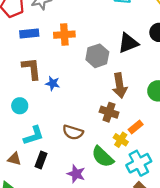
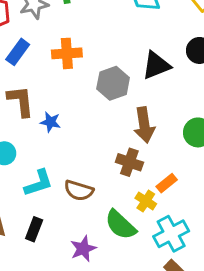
blue rectangle: (29, 33) -> (18, 52), turned -48
cyan L-shape: (34, 136) -> (39, 183), moved
purple star: (76, 174) -> (83, 249), turned 30

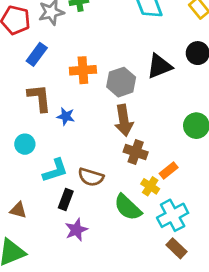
orange cross: (67, 53) -> (83, 70), moved
brown arrow: (144, 125) -> (124, 120), moved
black rectangle: (34, 229) -> (66, 199), moved
purple star: (83, 249) -> (76, 230), moved

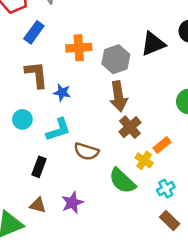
brown cross: (136, 152) -> (130, 127), turned 30
cyan L-shape: (55, 170) -> (58, 130), moved
black rectangle: (66, 199) -> (39, 167), moved
brown triangle: (18, 210) -> (38, 205), moved
cyan cross: (173, 215) -> (166, 189), size x0.6

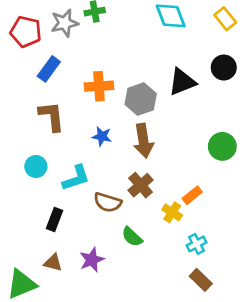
blue star: (62, 93) -> (102, 136), moved
brown cross: (130, 127) -> (141, 185), moved
green semicircle: (122, 181) -> (132, 237), moved, size x0.7

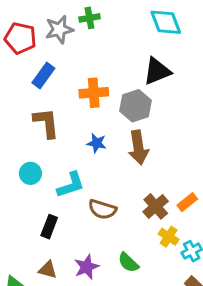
black triangle: (182, 82) -> (157, 71), moved
brown cross: (141, 185) -> (156, 206), moved
yellow cross: (172, 212) -> (169, 237), moved
green semicircle: (132, 237) -> (128, 263), moved

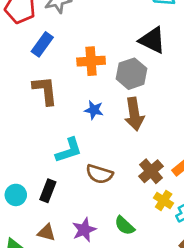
black triangle: (157, 71) -> (152, 40), turned 48
cyan circle: (30, 173) -> (16, 195), moved

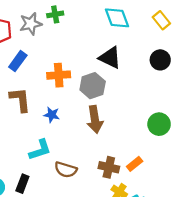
blue star: (94, 110) -> (52, 115), moved
brown cross: (151, 171) -> (109, 167), turned -36

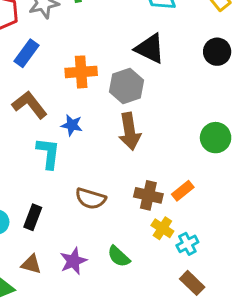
brown L-shape: (20, 100) -> (30, 105), turned -32
cyan L-shape: (40, 150) -> (48, 153), moved, turned -65

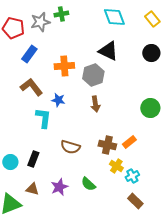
brown arrow: (130, 131) -> (95, 104), size x0.7

